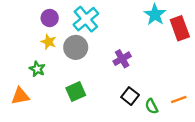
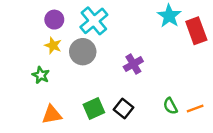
green square: (76, 92) -> (94, 108), moved
orange triangle: (20, 96) -> (52, 115), moved
black square: (130, 96) -> (123, 108), moved
green semicircle: (152, 106) -> (170, 106), moved

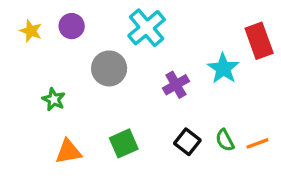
cyan star: (169, 16) -> (223, 68), moved
cyan cross: (94, 21) -> (147, 28), moved
yellow star: (53, 46) -> (31, 31), moved
black square: (123, 108) -> (187, 142), moved

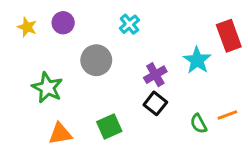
cyan cross: (147, 28) -> (129, 24), size x0.6
green star: (54, 99) -> (47, 88), size x1.5
black square: (187, 142) -> (155, 103), moved
orange line: (257, 143) -> (227, 115), moved

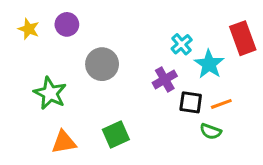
cyan cross: (129, 24) -> (182, 44), moved
black square: (155, 103) -> (191, 102), moved, turned -30
orange line: (227, 115) -> (221, 104), moved
green semicircle: (199, 124) -> (211, 131), turned -42

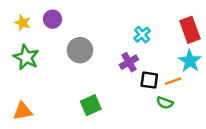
cyan star: (209, 64) -> (190, 61), moved
green star: (50, 93) -> (26, 57), moved
orange triangle: (64, 142) -> (23, 111), moved

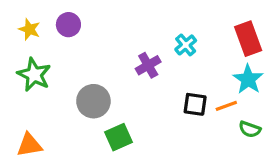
gray circle: (80, 50) -> (93, 101), moved
purple cross: (129, 62) -> (148, 65), moved
green semicircle: (165, 103) -> (250, 129), moved

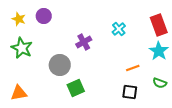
purple cross: (148, 65) -> (84, 42), moved
black square: (195, 104) -> (130, 92), moved
orange line: (226, 106) -> (133, 68), moved

